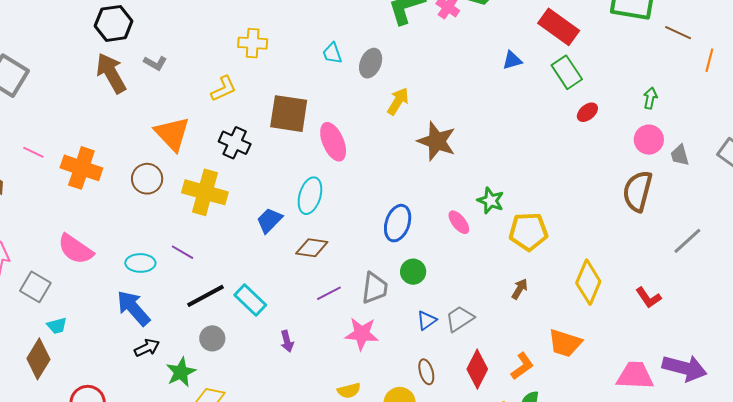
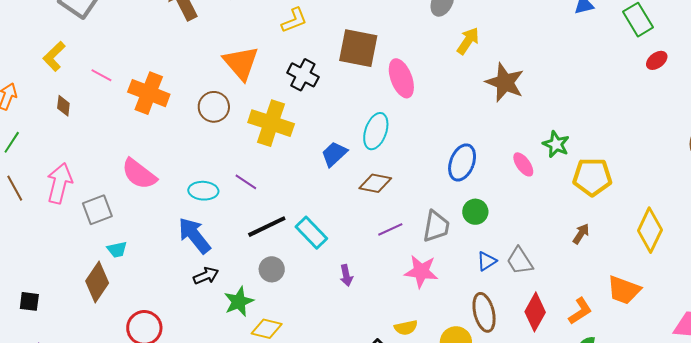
gray square: (35, 287) -> (97, 210), turned 36
gray trapezoid: (460, 319) -> (520, 261), turned -92
brown ellipse: (426, 372) -> (484, 312), size x1.5

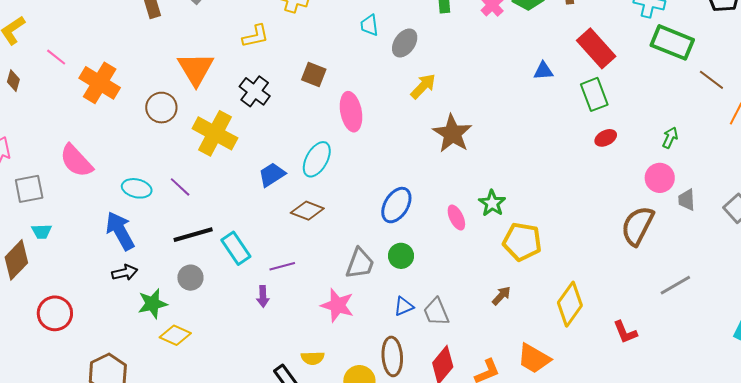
brown square: (358, 48) -> (314, 75), size x0.6
purple line: (390, 229) -> (282, 266), moved

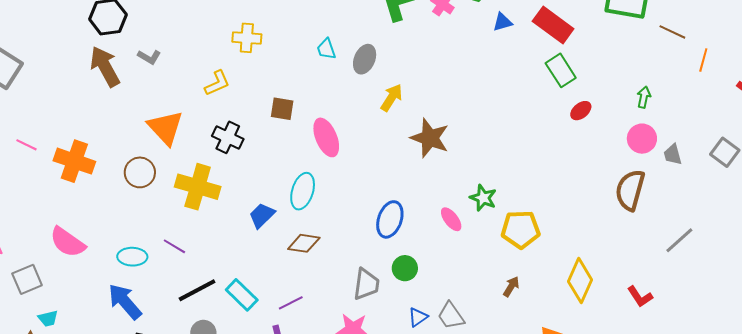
blue triangle: (543, 71) -> (502, 22), moved

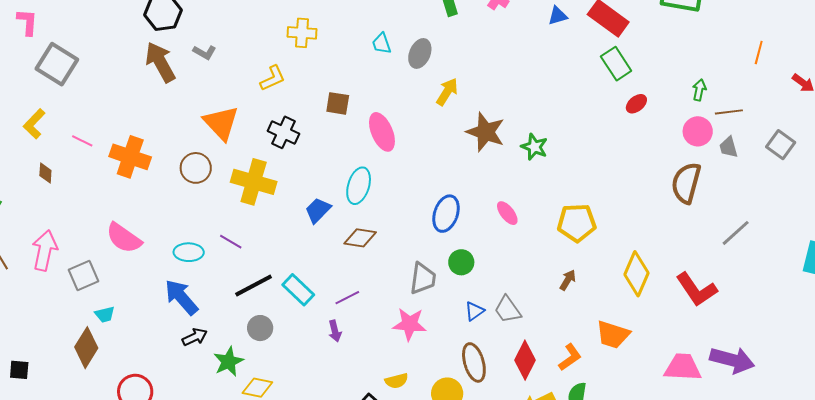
brown line: (672, 32) -> (729, 112), moved, turned -32
green star: (483, 198) -> (534, 147), moved
red L-shape: (640, 297) -> (696, 289), size x1.6

